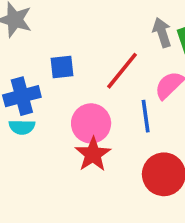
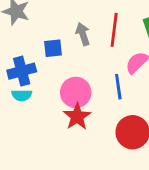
gray arrow: (162, 32) -> (83, 34), moved
red line: (122, 71) -> (114, 30), moved, turned -32

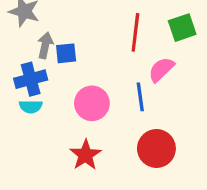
gray arrow: (83, 34) -> (45, 45), moved, turned 30
red star: (77, 117) -> (85, 155), moved

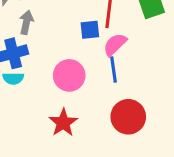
blue square: (66, 53) -> (90, 30), moved
pink semicircle: (161, 69) -> (115, 44), moved

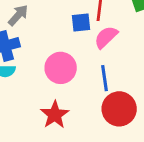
gray arrow: (26, 22) -> (18, 15), turned 30
blue line: (113, 70) -> (104, 78), moved

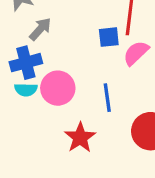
pink circle: (61, 68) -> (58, 88), moved
blue line: (104, 78) -> (107, 98), moved

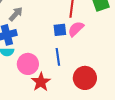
blue square: (109, 37) -> (60, 30), moved
pink circle: (58, 88) -> (28, 64), moved

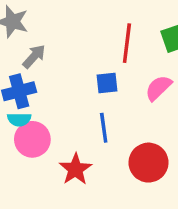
pink semicircle: (76, 29) -> (158, 88), moved
pink circle: (28, 64) -> (32, 139), moved

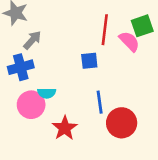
pink semicircle: (158, 88) -> (129, 41), moved, turned 90
cyan semicircle: (19, 119) -> (47, 93), moved
blue line: (104, 128) -> (100, 102), moved

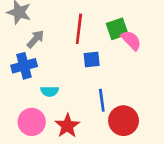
green square: (142, 26) -> (117, 29), moved
red line: (105, 30) -> (79, 29), moved
pink circle: (31, 105) -> (32, 122), moved

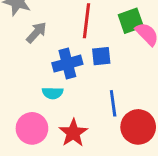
blue cross: (24, 66) -> (67, 64), moved

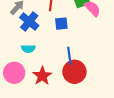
blue cross: (67, 64) -> (29, 22), moved, turned -36
red circle: (138, 127) -> (74, 72), moved

